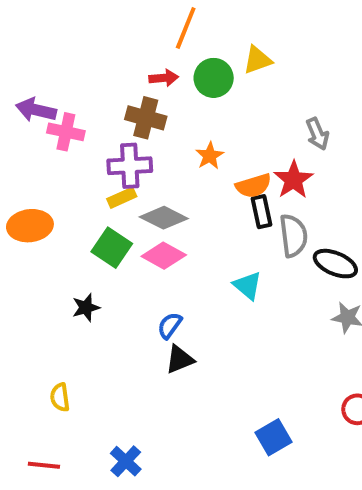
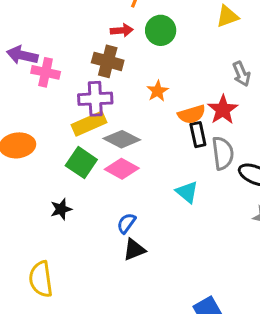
yellow triangle: (258, 60) -> (227, 16), moved
yellow rectangle: (122, 198) -> (89, 124), size x1.5
yellow semicircle: (60, 397) -> (41, 279), size x1.6

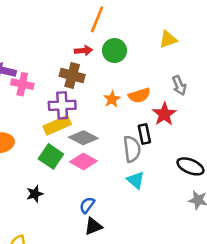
orange semicircle: (192, 114) -> (139, 95), moved
gray semicircle: (223, 153) -> (132, 149), moved

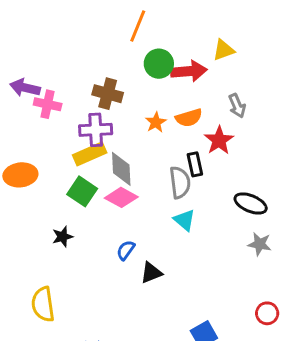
red arrow: (83, 51) -> (189, 71), moved, size x1.6
gray diamond: (83, 138) -> (121, 169), turned 60
black triangle: (93, 226) -> (151, 273), moved

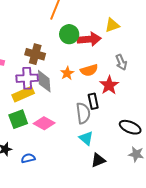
gray diamond: (121, 169) -> (44, 81), moved
green square: (82, 191) -> (18, 119), turned 36
blue semicircle: (126, 250) -> (28, 158), moved, turned 40
black triangle: (151, 273) -> (98, 160), moved

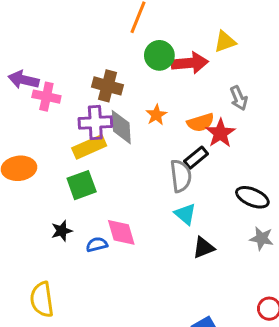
orange semicircle: (89, 70) -> (201, 123), moved
black rectangle: (93, 101) -> (196, 158), turned 63
pink diamond: (44, 123) -> (121, 232), moved, turned 45

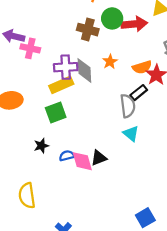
brown cross: (107, 86) -> (88, 30), moved
pink diamond: (121, 232) -> (82, 161), moved
black triangle: (204, 248) -> (99, 158), moved

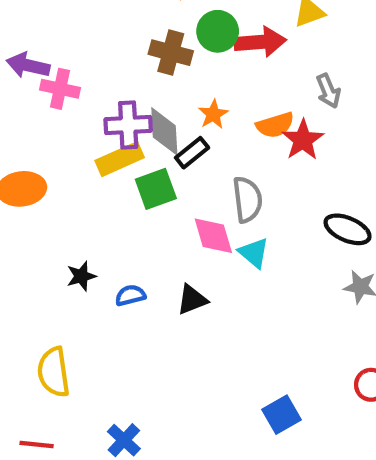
black rectangle: (139, 93) -> (192, 153), moved
green square: (56, 113) -> (156, 189), moved
pink diamond: (82, 161) -> (213, 236), moved

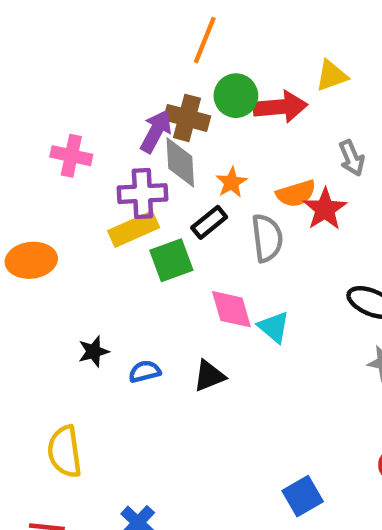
purple arrow: (28, 65) -> (156, 131), moved, turned 105
gray diamond: (164, 131) -> (180, 162), moved
gray semicircle: (247, 200) -> (267, 238), moved

